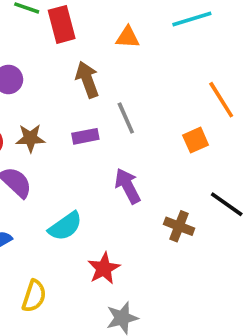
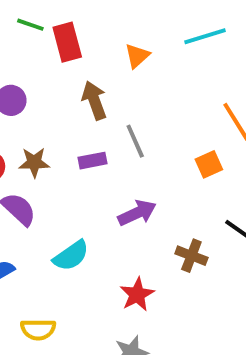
orange triangle: (128, 37) -> (137, 56), turned -45
purple arrow: (128, 186) -> (137, 213), turned 93
red star: (104, 268) -> (137, 294), moved
yellow semicircle: (34, 296) -> (38, 329), turned 72

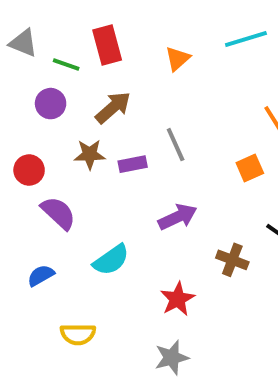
green line: (30, 25) -> (66, 64), moved
brown arrow: (94, 100) -> (113, 107), moved, turned 69
brown star: (34, 162) -> (90, 154), moved

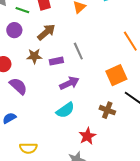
orange square: (250, 168) -> (116, 75), moved, size x1.5
purple arrow: (178, 217) -> (69, 83), moved
cyan semicircle: (111, 260) -> (65, 110), moved
red star: (178, 299) -> (87, 136), moved

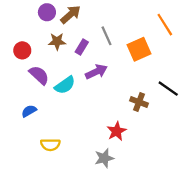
purple circle: (14, 30) -> (47, 12), moved
purple rectangle: (56, 61) -> (82, 47), turned -48
orange square: (116, 75) -> (139, 49), moved
cyan semicircle: (65, 110) -> (65, 85), moved

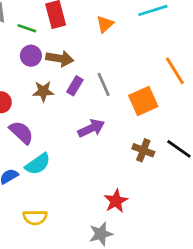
brown arrow: (71, 14) -> (60, 58), turned 50
purple rectangle: (82, 47) -> (75, 86), moved
cyan semicircle: (65, 85) -> (38, 164), moved
brown cross: (139, 102) -> (143, 150), moved

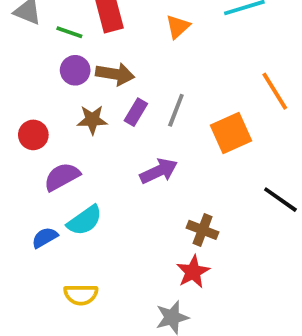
gray line: (104, 84) -> (176, 110), turned 45
purple semicircle: (21, 132) -> (62, 177), turned -72
brown cross: (143, 150) -> (203, 230), moved

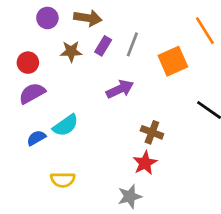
purple circle: (75, 70) -> (47, 18), moved
purple semicircle: (62, 177) -> (32, 93), moved

